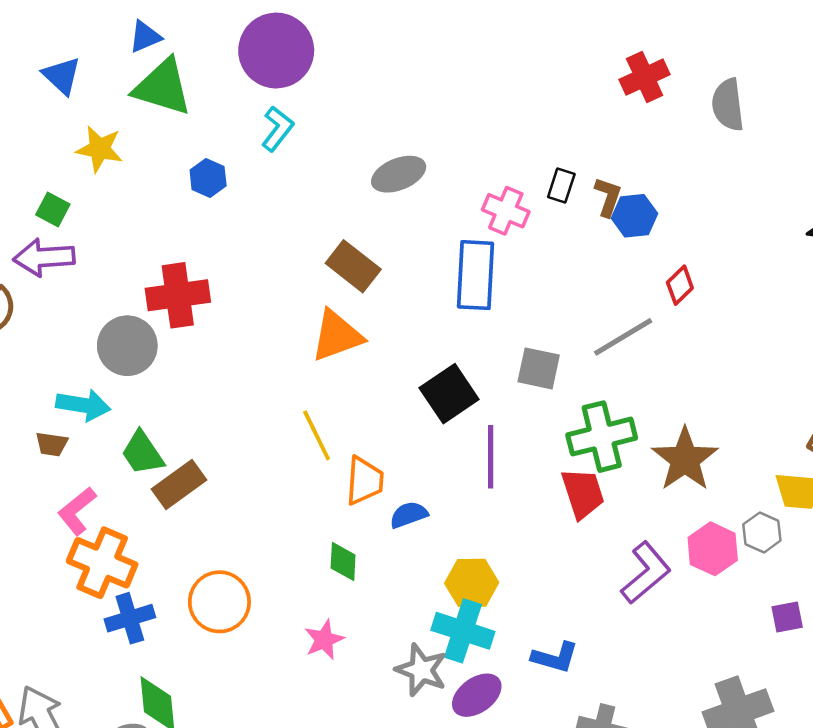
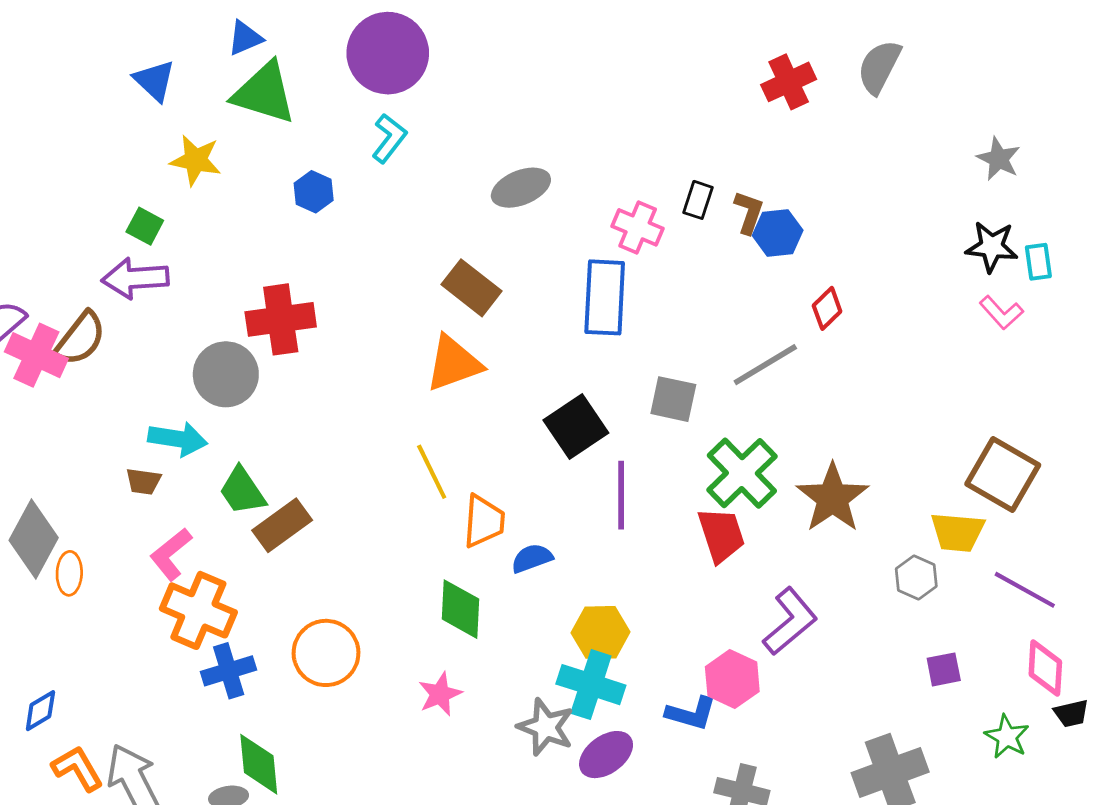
gray semicircle: (728, 105) -> (879, 67), moved, turned 34
green cross: (602, 437) -> (742, 473), turned -30
pink hexagon: (713, 549) -> (732, 679), moved
green diamond: (343, 561) -> (461, 609), size x1.4

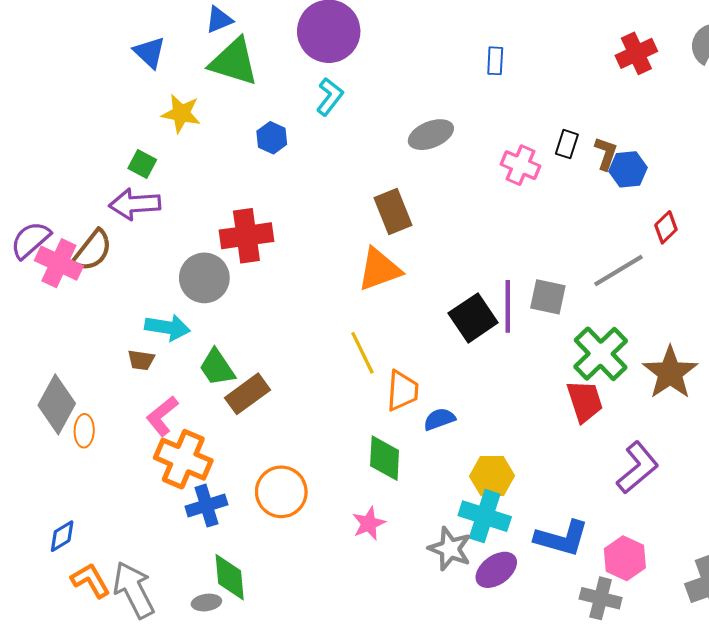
brown rectangle: (472, 288) -> (393, 212), turned 30
blue rectangle: (605, 297) -> (495, 61), moved, size x0.5
purple line: (621, 495) -> (508, 306), moved
pink hexagon: (732, 679) -> (625, 558), moved
blue L-shape: (691, 713) -> (562, 538), size x1.4

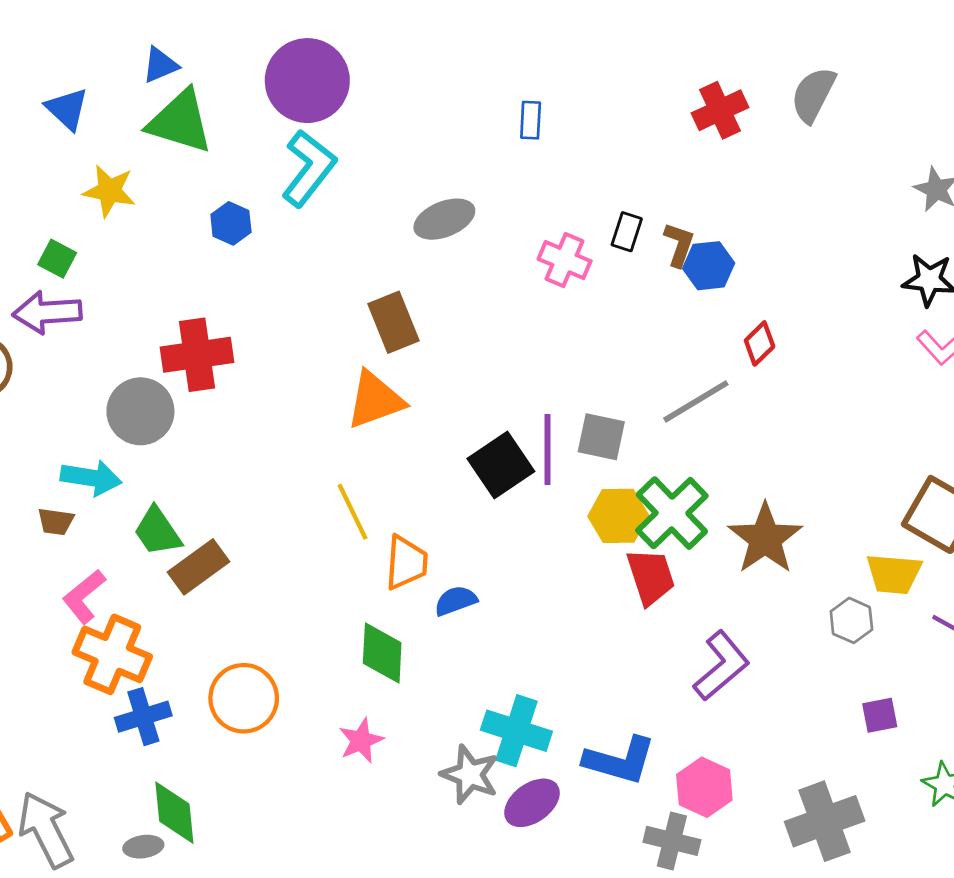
cyan L-shape: (330, 97) -> (309, 168), size x1.5
yellow hexagon: (492, 476) -> (618, 516), moved

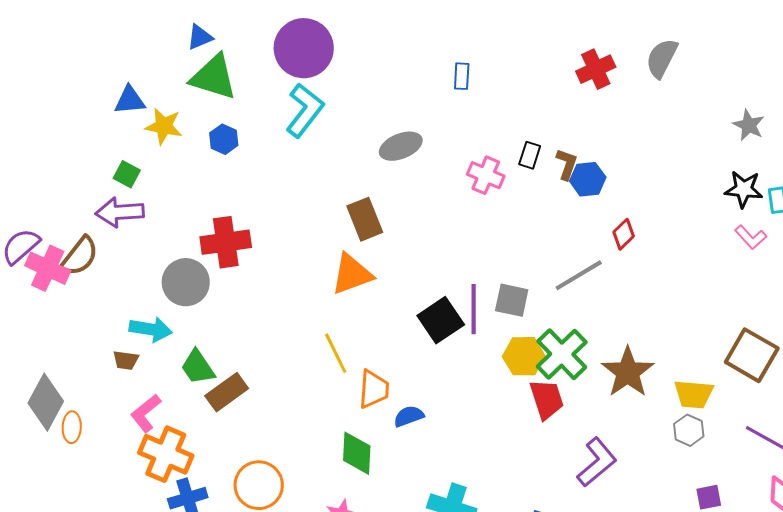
blue triangle: (67, 109) -> (130, 100), moved, turned -48
blue hexagon: (231, 223) -> (224, 139), moved
yellow trapezoid: (894, 574) -> (694, 394), moved

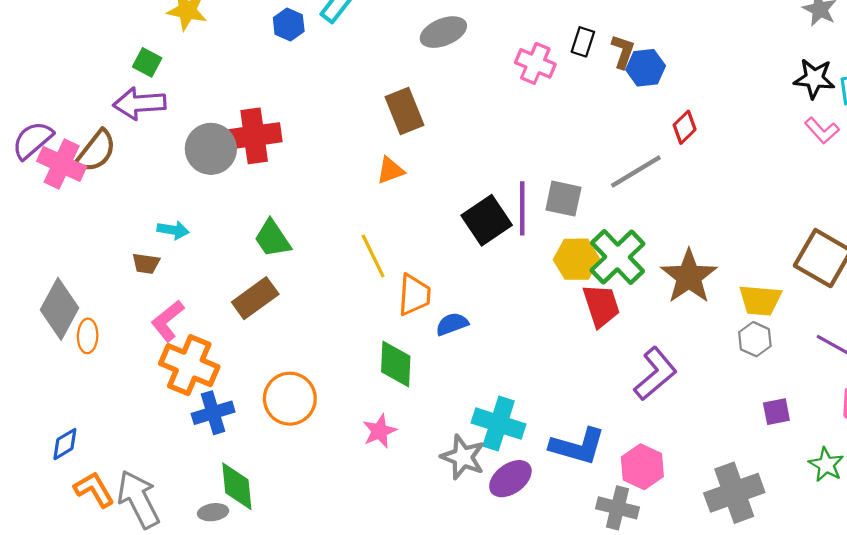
blue hexagon: (224, 139) -> (289, 24), moved
orange triangle: (352, 274) -> (390, 170), size x0.6
gray circle: (186, 282) -> (211, 149), moved
cyan arrow: (151, 329) -> (173, 230), size x0.7
green trapezoid: (198, 367) -> (273, 239), moved

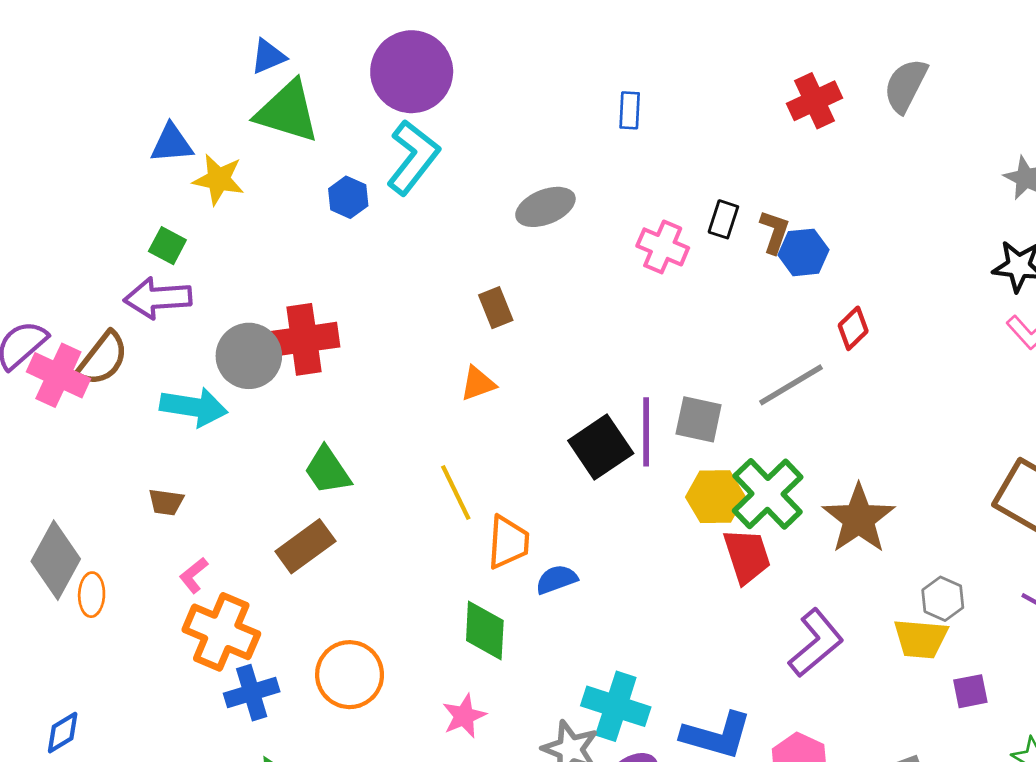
brown rectangle: (404, 111) -> (496, 308), size x0.7
cyan arrow: (173, 230) -> (194, 407), moved, size x1.6
yellow trapezoid: (760, 300) -> (921, 639), moved
pink L-shape: (168, 321) -> (194, 575), size x0.7

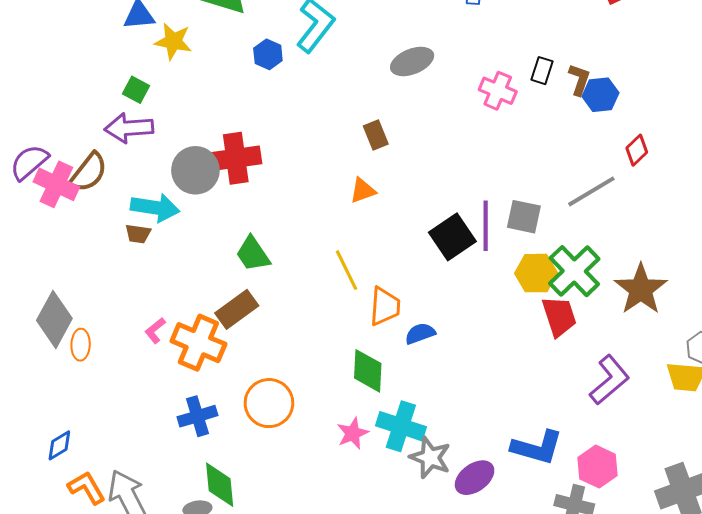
brown trapezoid: (166, 502) -> (138, 234), moved
orange cross: (221, 632) -> (198, 343), moved
cyan cross: (616, 706) -> (401, 426), moved

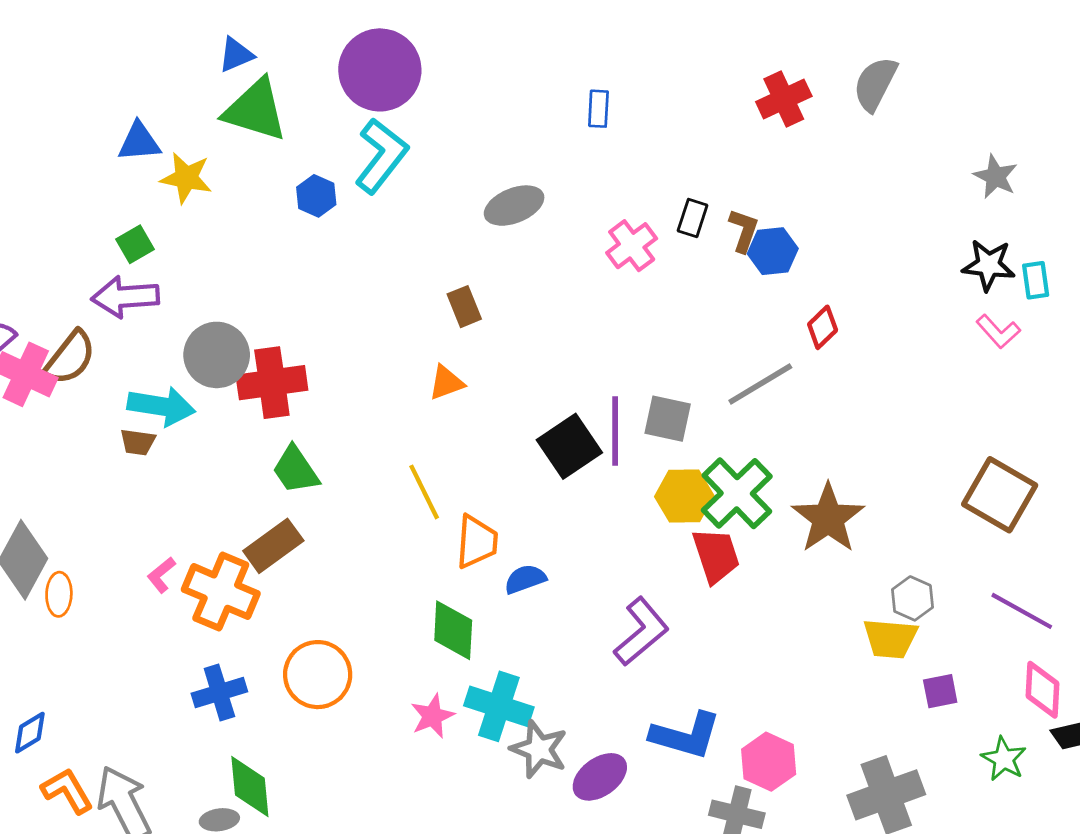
green square: (136, 90) -> (135, 244), turned 32
pink cross: (498, 91) -> (632, 246), turned 30
red cross: (236, 158) -> (272, 383), moved
purple L-shape: (610, 380) -> (641, 632), moved

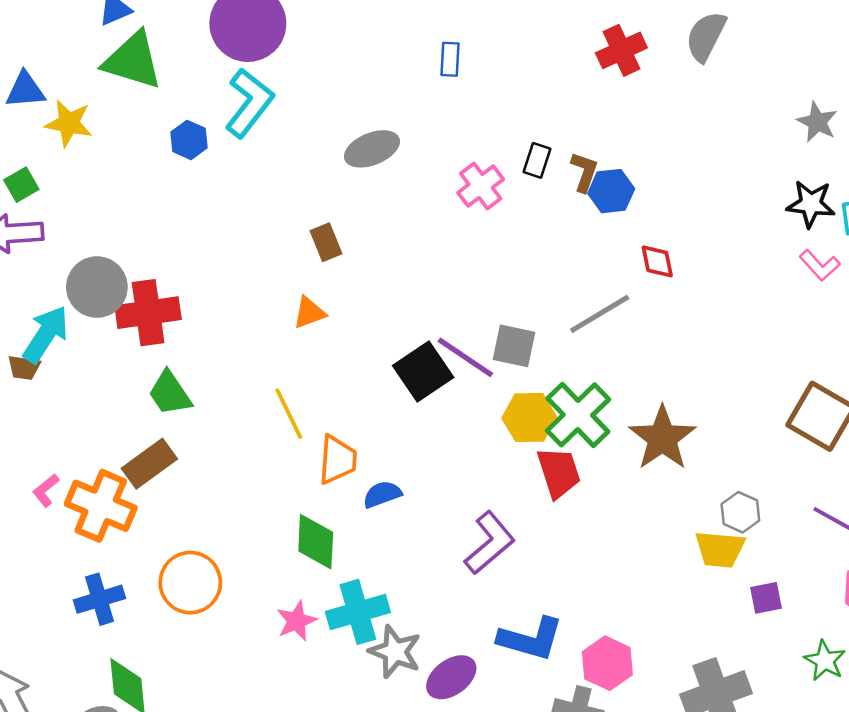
red diamond: (823, 327) -> (657, 261), turned -57
cyan arrow: (161, 406) -> (46, 334), turned -66
purple line: (615, 431) -> (465, 357), turned -56
cyan cross: (499, 706) -> (358, 612), turned -34

